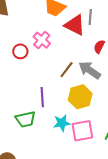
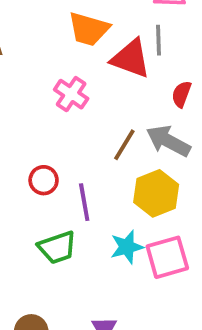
red circle: (20, 51) -> (44, 180), moved

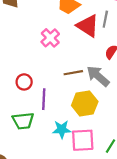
brown line: (124, 145) -> (73, 73), turned 36

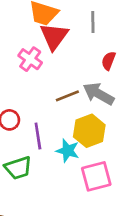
red triangle: (88, 26) -> (54, 36), moved, turned 45
cyan star: (62, 129) -> (68, 151), moved, turned 30

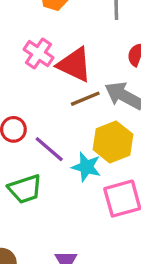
red triangle: (54, 36) -> (75, 65), moved, turned -40
purple line: (38, 136) -> (49, 149), turned -40

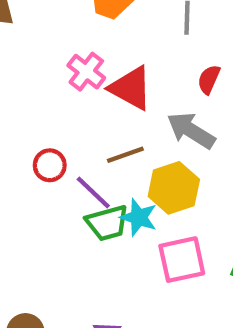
brown line: (85, 99) -> (125, 155), moved
green trapezoid: (25, 189) -> (107, 223), moved

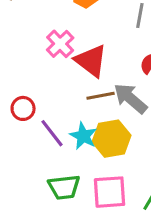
brown line: (125, 155) -> (101, 96), moved
cyan star: (139, 217) -> (83, 136), moved
green trapezoid: (107, 223) -> (64, 187), moved

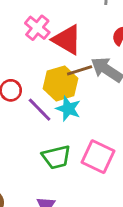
yellow hexagon: (112, 139) -> (60, 83), moved
pink square: (109, 192) -> (98, 157), turned 36

